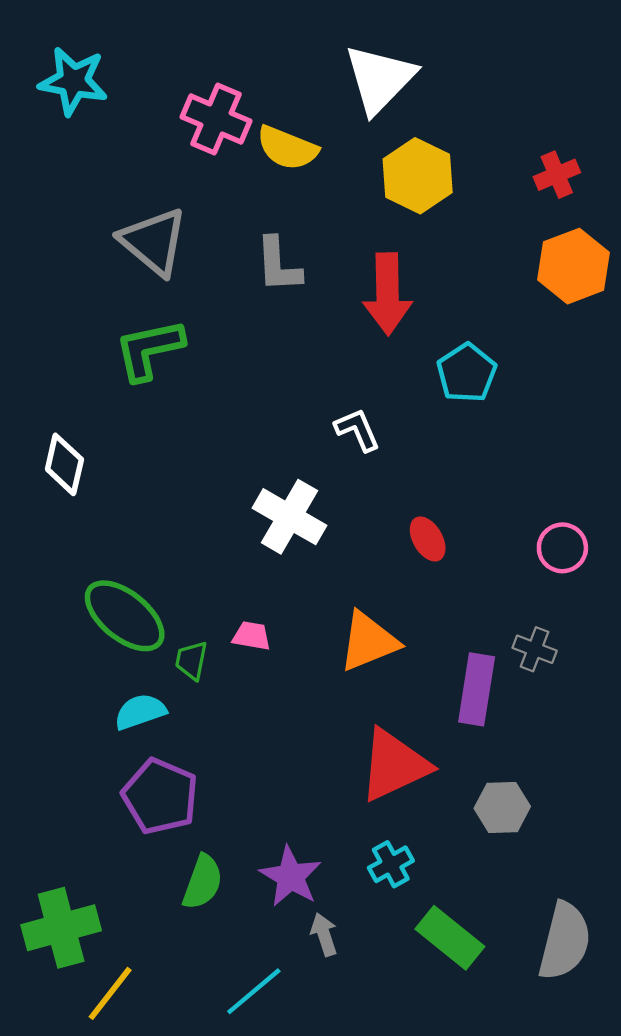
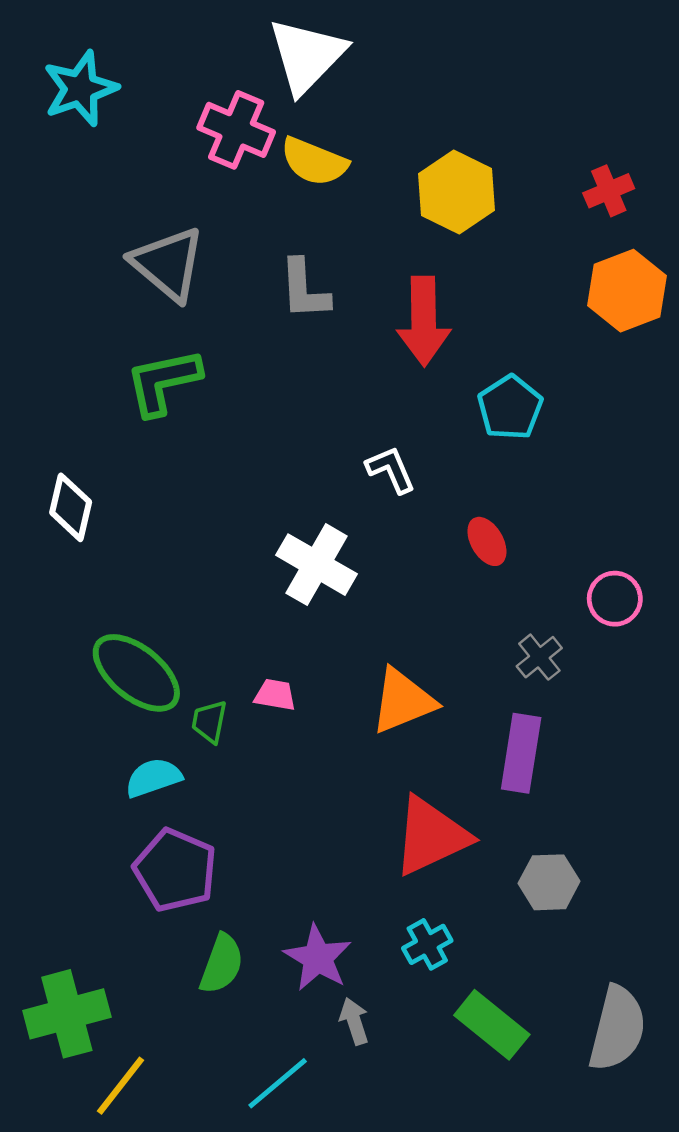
white triangle: (380, 79) -> (307, 56), moved
cyan star: (73, 81) -> (80, 89), turned -30
red ellipse: (428, 539) -> (487, 541), moved
gray cross: (535, 649) -> (539, 657), moved, turned 30

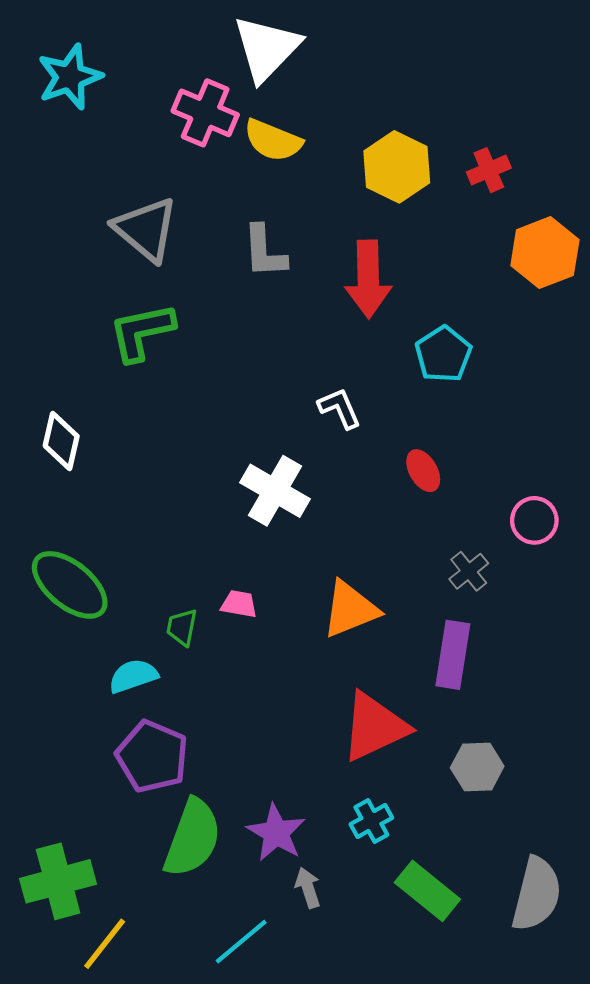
red cross: (609, 191) -> (489, 170), moved
green ellipse: (136, 673) -> (70, 585), moved
green semicircle: (222, 964) -> (192, 838), size x1.5

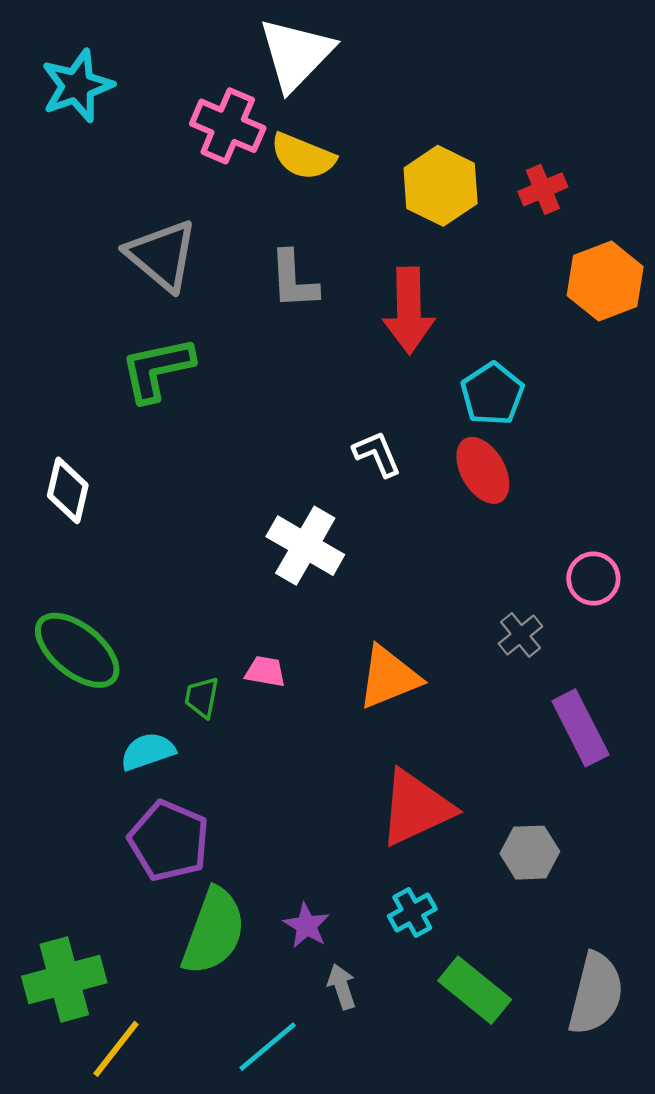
red ellipse: (423, 471) -> (483, 470), moved, size x1.4
purple rectangle: (453, 655) -> (580, 728), moved, turned -36
purple star: (276, 833) -> (306, 925), size x0.7

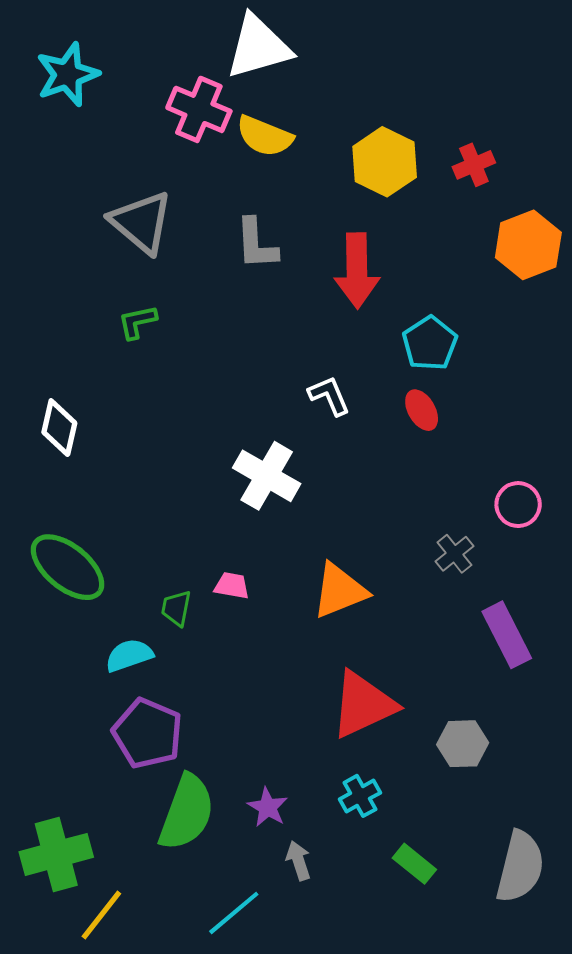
white triangle: (296, 54) -> (258, 47), turned 30
green L-shape: (157, 369) -> (137, 322), size x0.6
red ellipse: (483, 470) -> (422, 410), size x0.7
green rectangle: (475, 990) -> (414, 864), size x0.7

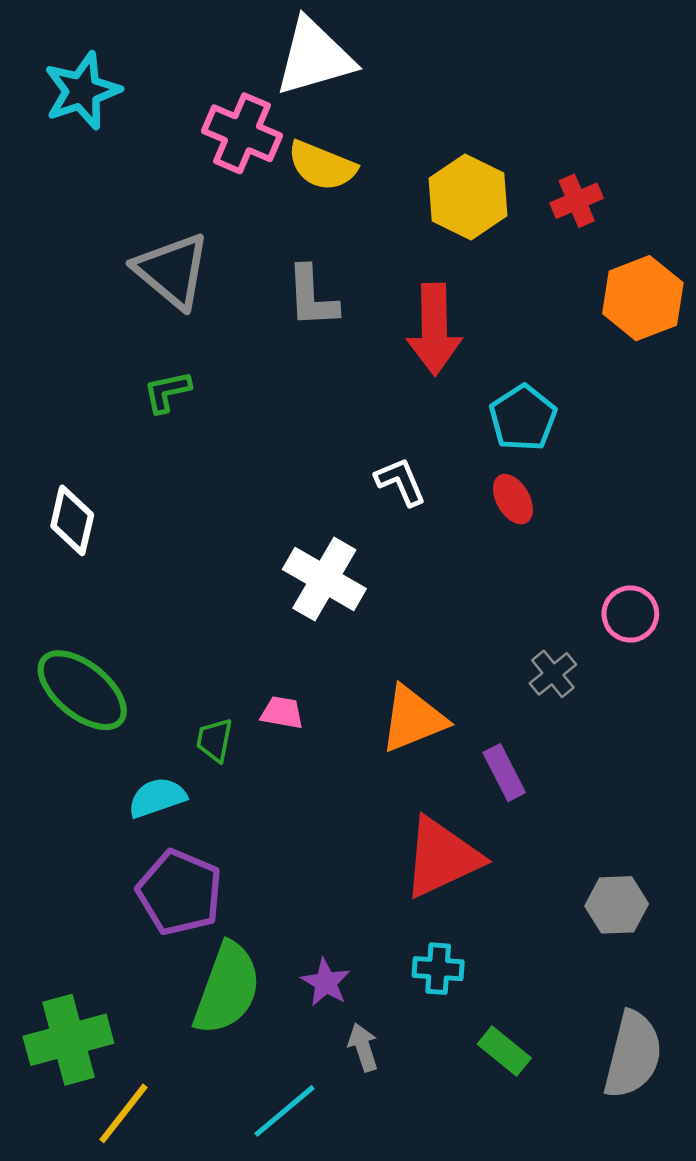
purple rectangle: (507, 635) -> (504, 773), moved, size x0.7
gray hexagon: (463, 744) -> (617, 905), moved
cyan cross: (360, 796) -> (438, 969), turned 33

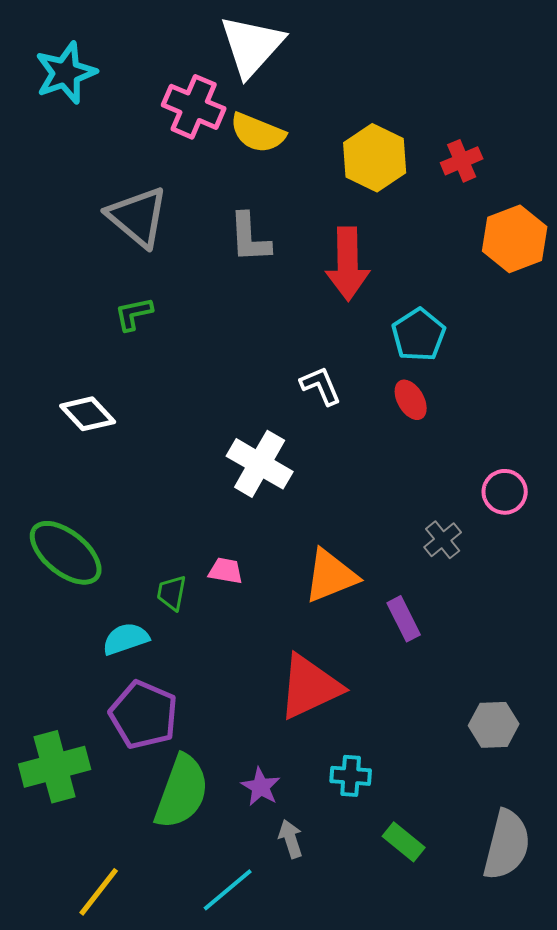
white triangle: (314, 57) -> (252, 46), turned -32
white diamond: (72, 520) -> (88, 414), moved, turned -56
red triangle: (442, 857) -> (310, 687), moved
green cross: (68, 1040) -> (55, 767), moved

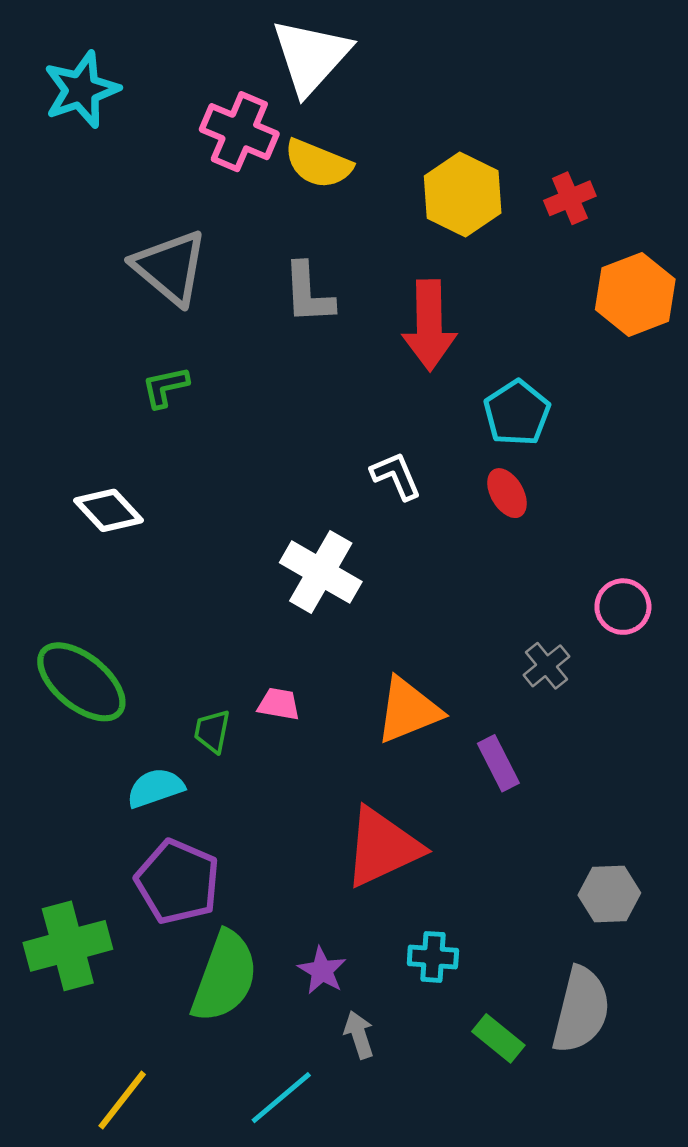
gray semicircle: (507, 845) -> (581, 1010), moved

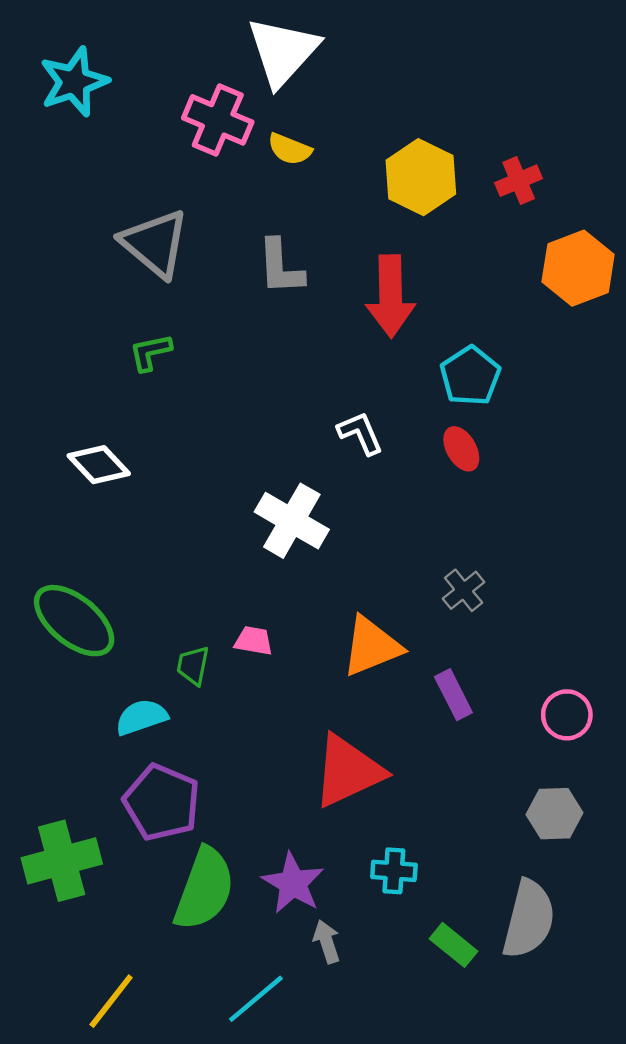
yellow semicircle: (318, 164) -> (290, 149), size x0.7
pink circle: (623, 607) -> (567, 715), moved
gray cross: (546, 666) -> (464, 590), moved
purple star: (322, 971) -> (293, 883), size x1.4

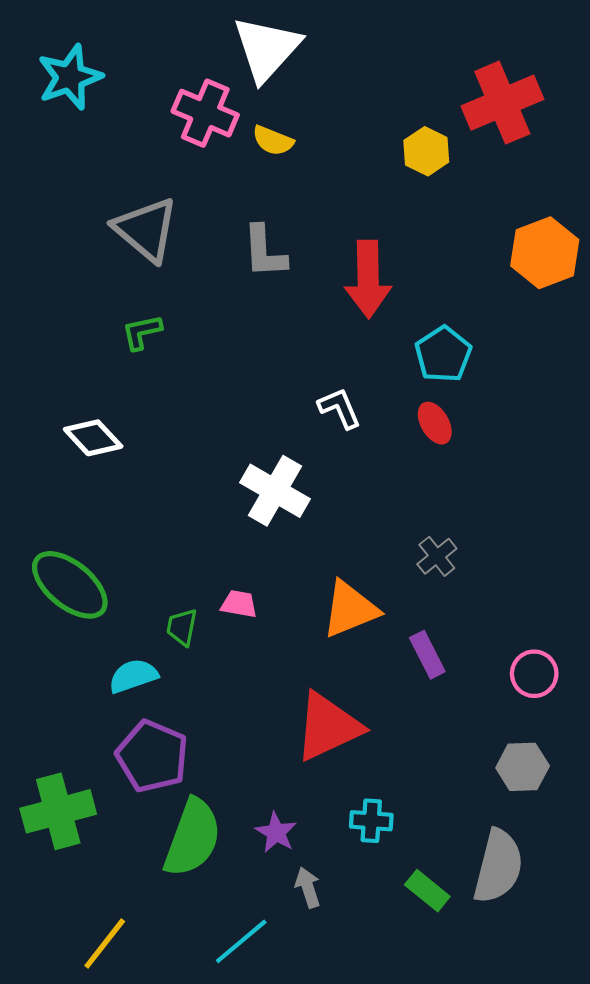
yellow hexagon: (421, 177) -> (426, 151), moved, size x0.7
red cross: (519, 181) -> (502, 103), moved, size x1.8
purple star: (293, 883) -> (276, 832), size x0.7

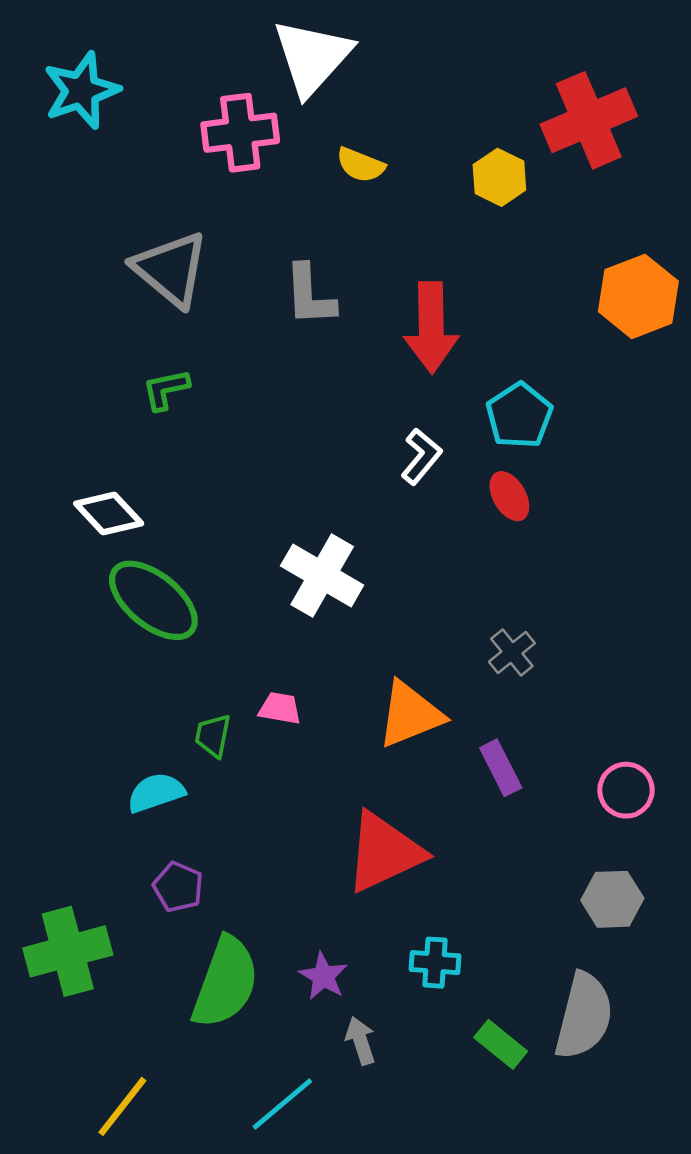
pink cross: (205, 113) -> (240, 133), turned -30
yellow semicircle: (273, 141) -> (361, 165), moved
white L-shape: (340, 408) -> (421, 456), moved, turned 63
green ellipse: (70, 585) -> (153, 600), moved
purple pentagon: (152, 756) -> (178, 887), size x0.6

